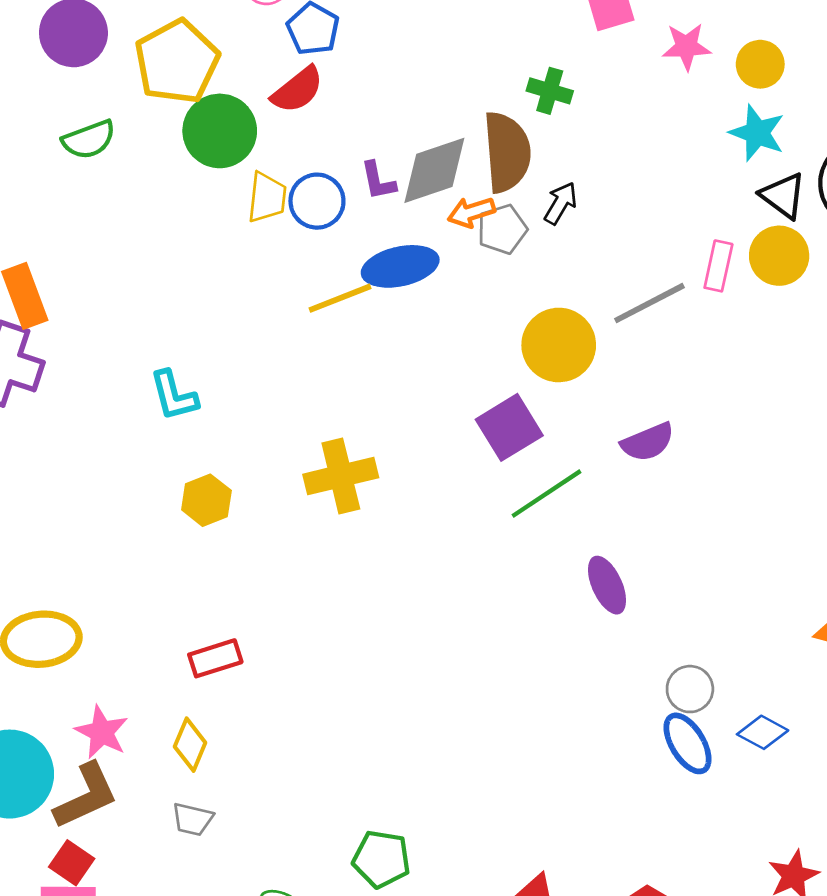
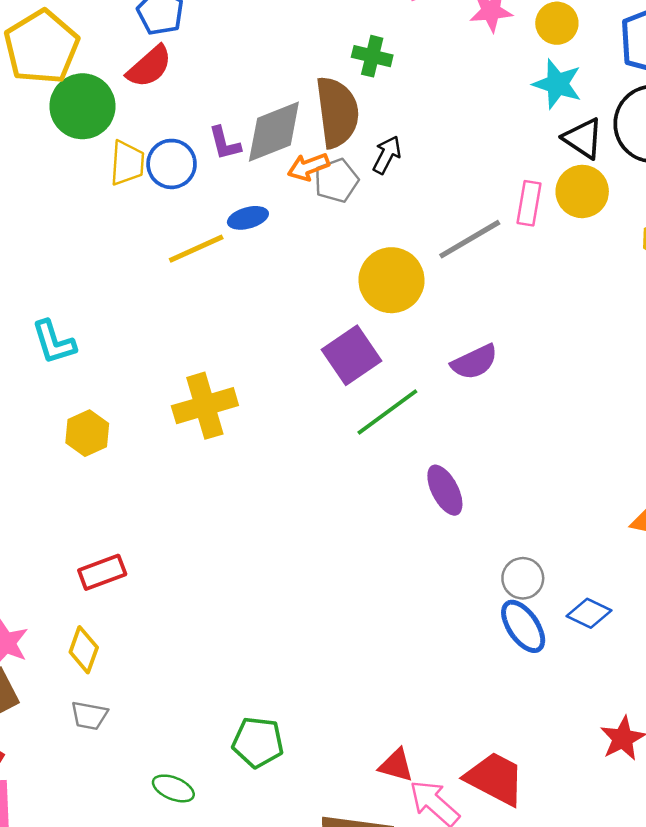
blue ellipse: (400, 266) -> (248, 218), size x0.6

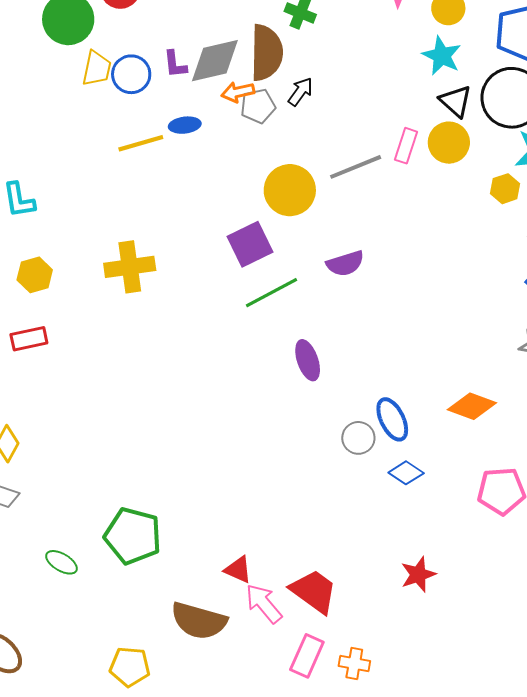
red rectangle: (102, 572) -> (29, 339), moved
blue ellipse: (523, 626) -> (392, 419), moved
green pentagon: (258, 742) -> (133, 536), size x1.4

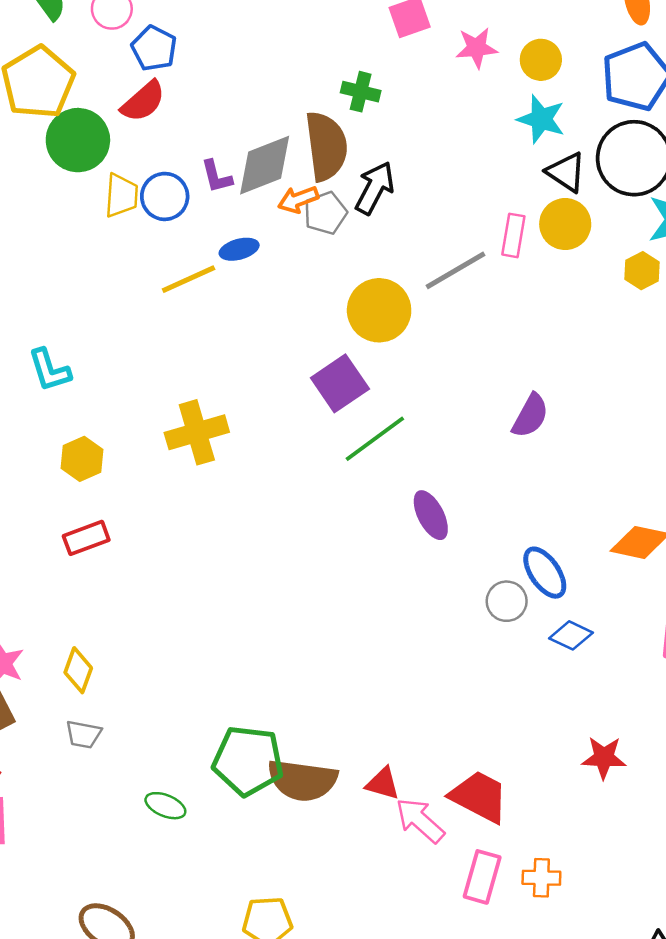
black arrow: (300, 92) -> (375, 188), size x1.4
purple semicircle: (345, 263) -> (530, 416), moved, turned -36
red star: (418, 574) -> (604, 758), turned 30
brown semicircle: (199, 621) -> (302, 780), moved

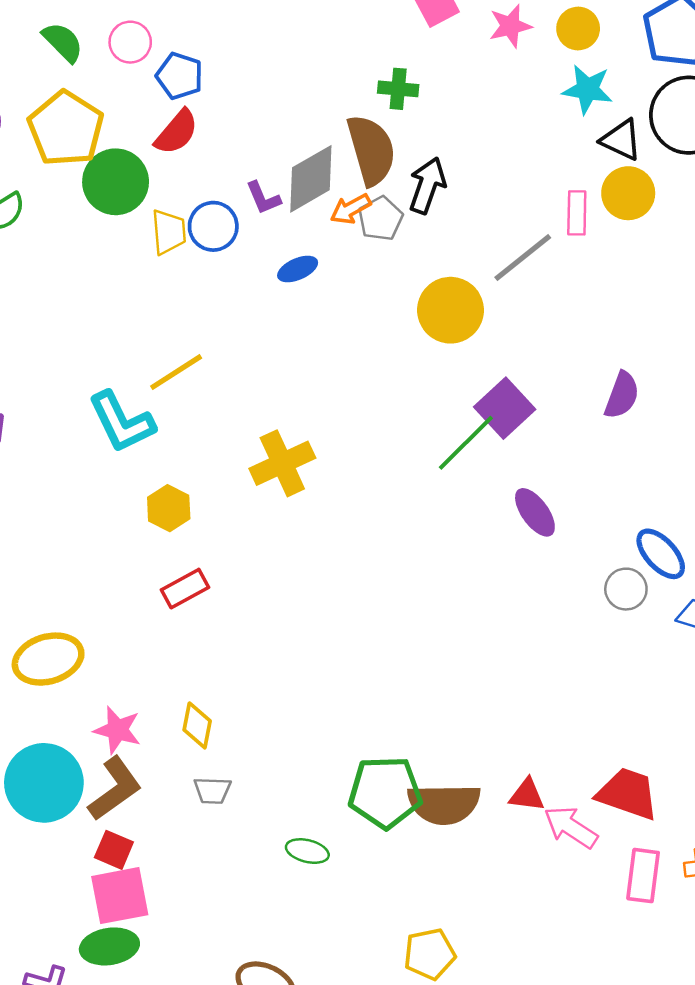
yellow line: (189, 279) -> (176, 372), moved
cyan L-shape: (49, 370) -> (122, 422), size x1.4
purple square: (340, 383) -> (505, 408), moved

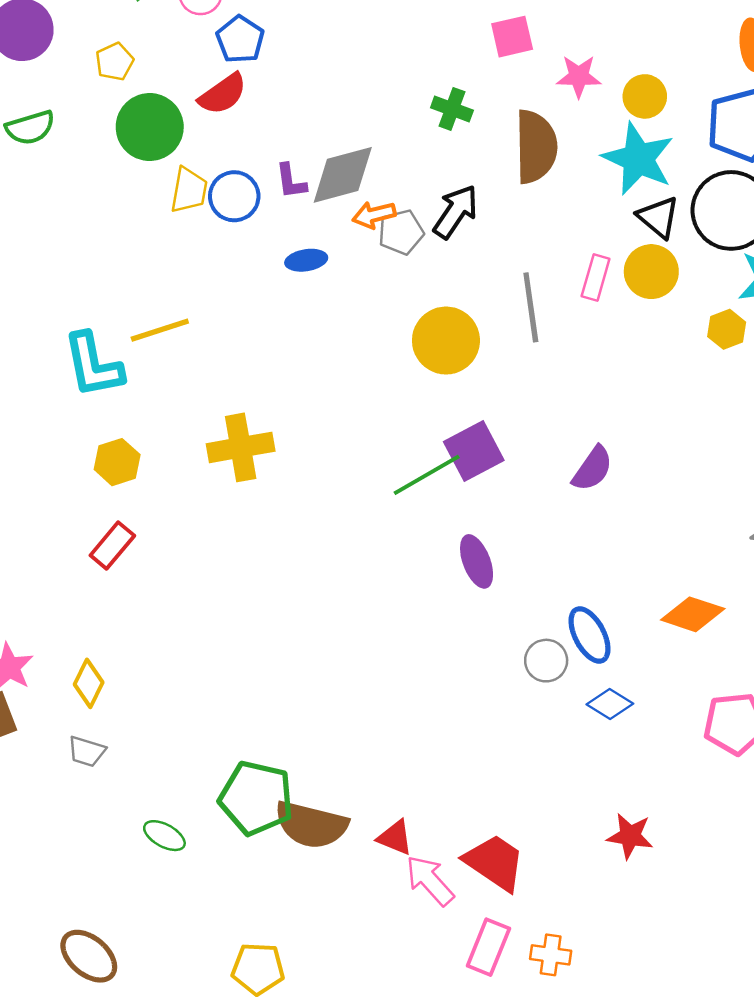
cyan star: (587, 89) -> (638, 159), size x1.4
yellow pentagon: (66, 129) -> (115, 62), size x0.5
brown semicircle: (371, 150) -> (536, 147), moved
gray line: (523, 258) -> (531, 307), turned -74
red rectangle: (185, 589) -> (112, 545), turned -36

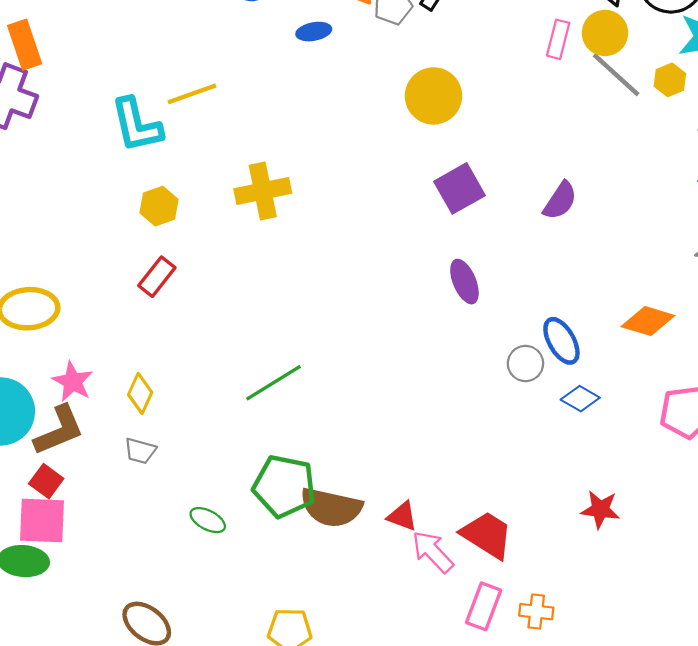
gray line: (531, 307) -> (616, 75), moved, turned -38
green line: (427, 475) -> (273, 383), moved

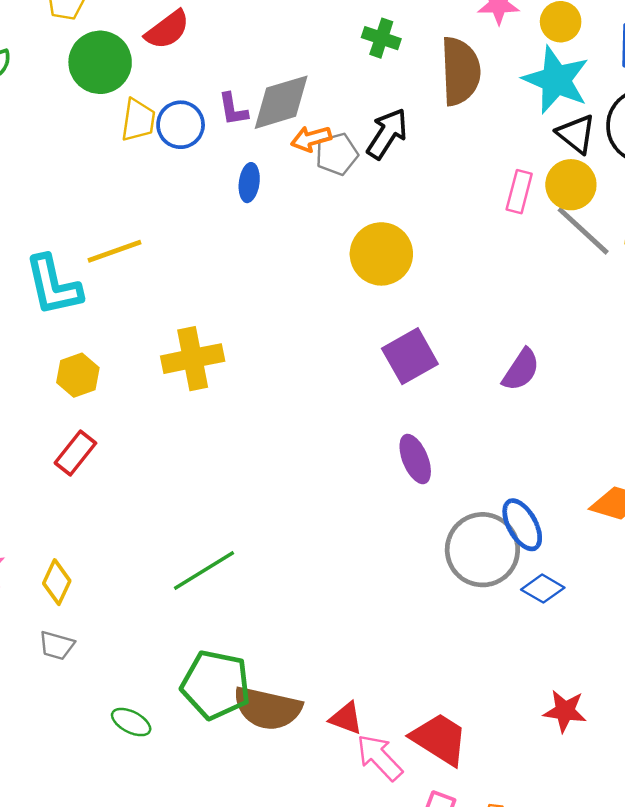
blue ellipse: (314, 32) -> (249, 183), turned -72
gray circle: (525, 364) -> (482, 550), size x1.8

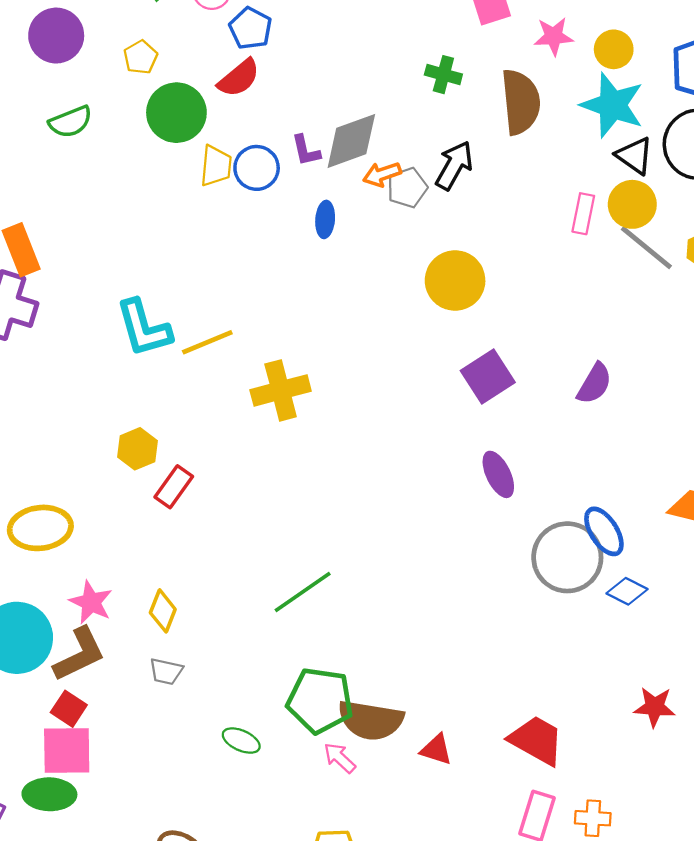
yellow line: (114, 251) -> (207, 342), moved
yellow hexagon: (78, 375) -> (137, 449), moved
red triangle: (346, 718) -> (436, 750), moved
pink arrow: (380, 757) -> (340, 758), moved, size x0.7

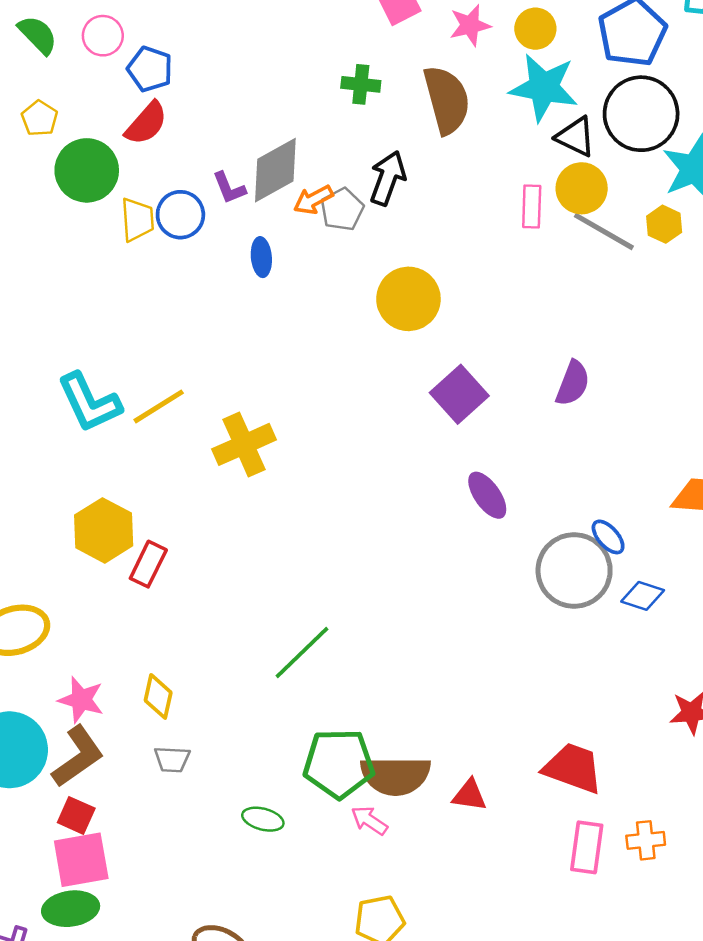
yellow hexagon: (137, 449) -> (104, 530), size x1.4
blue ellipse: (604, 531) -> (608, 537), size x0.7

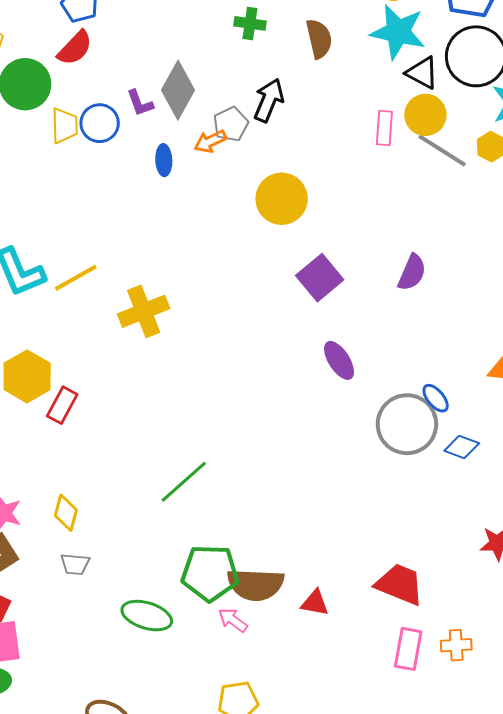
brown semicircle: (447, 100) -> (319, 39), size x0.7
gray diamond: (275, 170) -> (178, 90), turned -34
orange arrow: (313, 200) -> (210, 141), moved
green ellipse: (263, 819) -> (147, 616), size x1.5

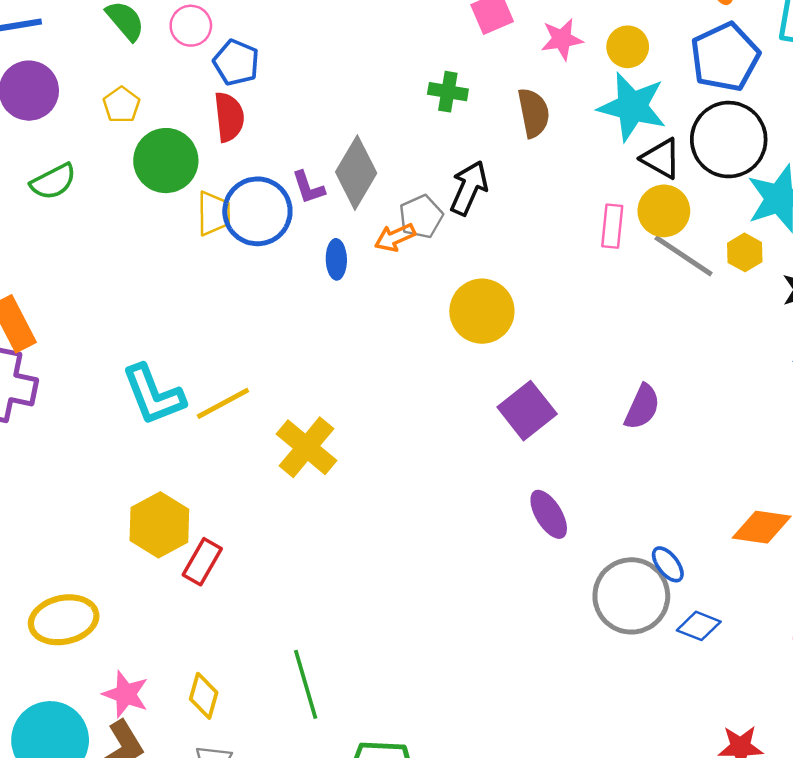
red semicircle: (75, 48) -> (229, 117), turned -51
blue circle: (100, 123) -> (257, 211), size x1.4
yellow cross: (144, 311) -> (307, 447), turned -30
green line: (184, 482) -> (306, 684), moved, turned -66

